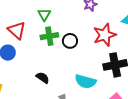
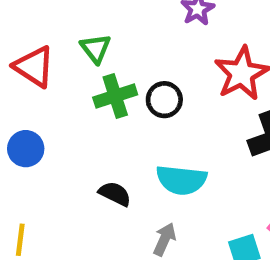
red triangle: (17, 30) -> (34, 67), moved
cyan semicircle: (86, 81) -> (181, 180), moved

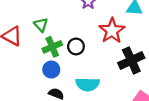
blue circle: (26, 149) -> (51, 70), moved

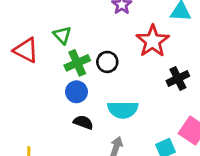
black cross: (131, 60) -> (178, 78), size x0.7

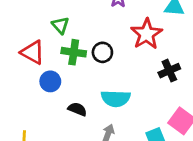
red triangle: (26, 50) -> (33, 52), moved
green cross: (77, 63) -> (74, 52), turned 30
blue circle: (76, 92) -> (50, 81), moved

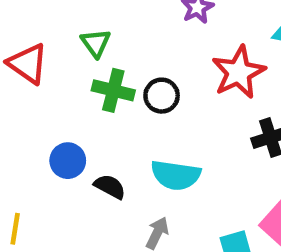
red triangle: (33, 52) -> (28, 64), moved
blue circle: (50, 81) -> (68, 161), moved

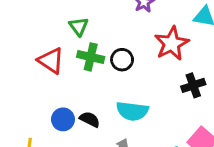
red triangle: (28, 64) -> (51, 61), moved
blue circle: (68, 161) -> (63, 119), moved

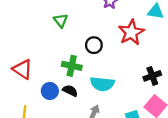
green cross: (91, 57) -> (72, 66), moved
red triangle: (51, 61) -> (22, 69), moved
black cross: (193, 85) -> (152, 76), moved

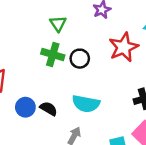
green triangle: (61, 20) -> (58, 24), moved
green cross: (72, 66) -> (53, 55), moved

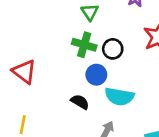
blue circle: (25, 107) -> (96, 75), moved

